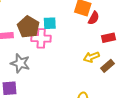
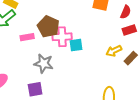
red semicircle: (94, 18) -> (126, 12), moved
cyan square: (50, 23) -> (76, 45), moved

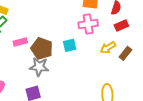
brown pentagon: (48, 27) -> (42, 48), moved
pink cross: (62, 37) -> (88, 24), moved

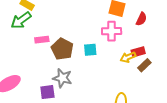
red rectangle: (121, 26) -> (138, 52), moved
gray star: (39, 67) -> (62, 78), moved

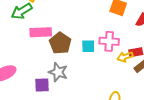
pink cross: (112, 31) -> (109, 41), moved
pink rectangle: (42, 40) -> (41, 32), size x1.5

